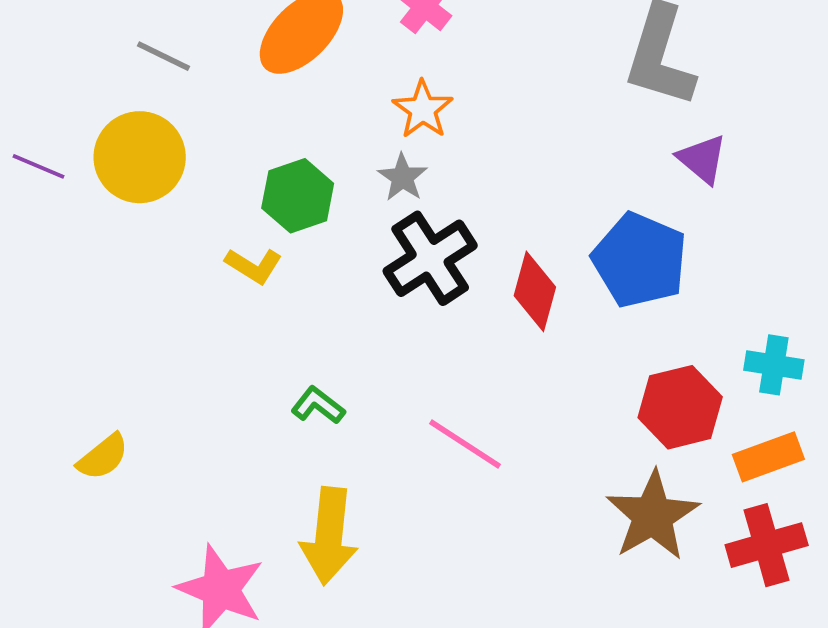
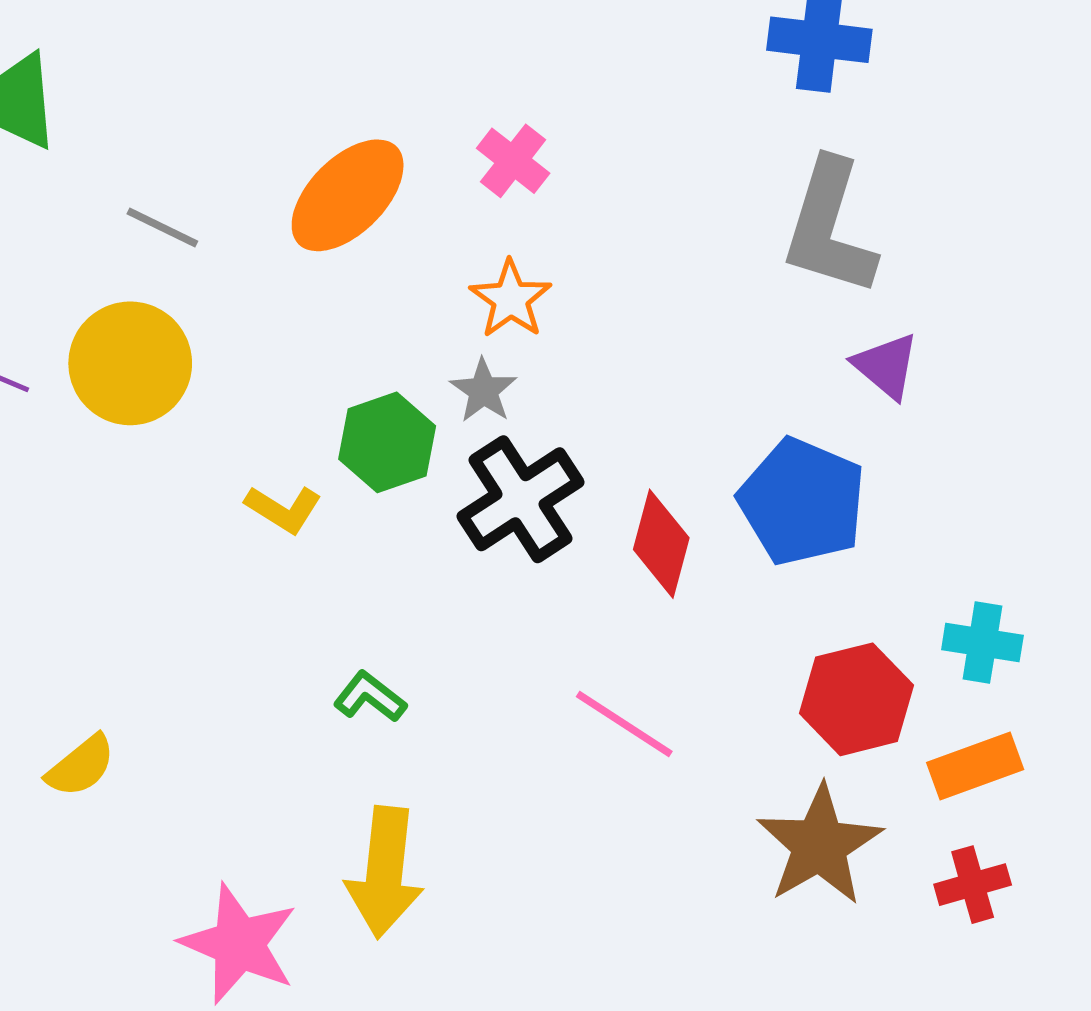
green hexagon: (298, 196) -> (387, 442), moved
pink line: (465, 444) -> (624, 724), moved
red cross: (767, 545) -> (973, 885), size x0.7

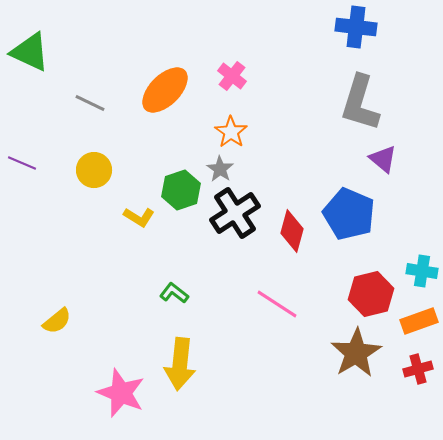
yellow circle: (130, 363) -> (94, 170), moved, size x0.7

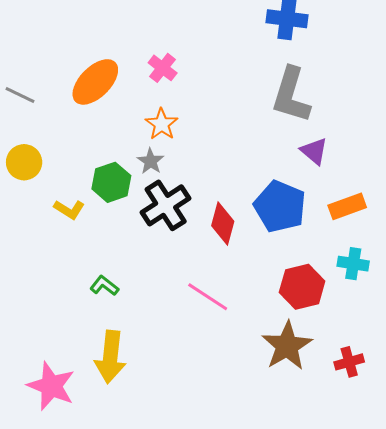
orange rectangle: (419, 321) -> (347, 206), moved

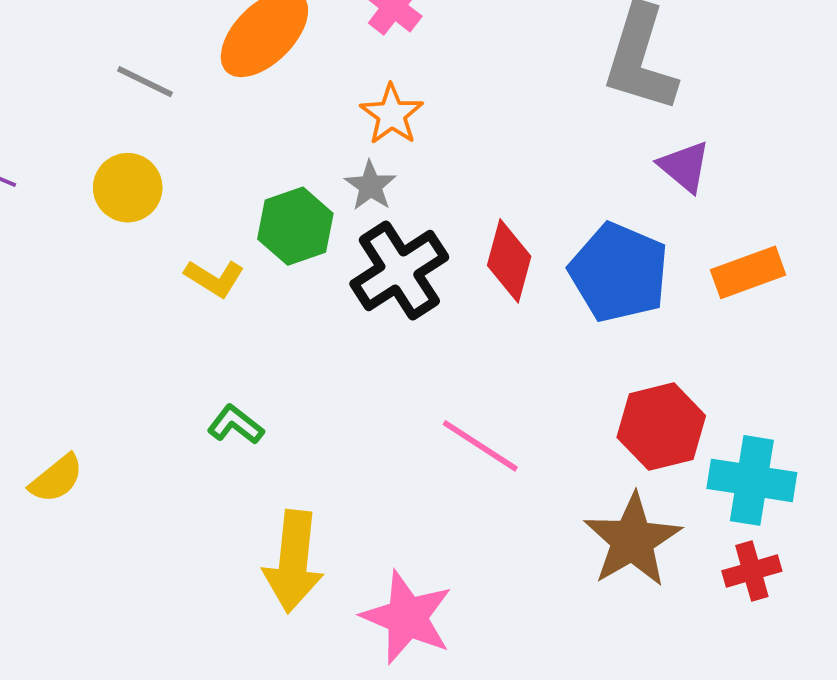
gray line: (20, 95) -> (145, 82), moved
red diamond: (223, 223) -> (509, 261), moved
cyan cross: (353, 264) -> (752, 480), moved, size x1.4
green L-shape: (104, 286) -> (236, 425), moved
pink star: (51, 386) -> (407, 617), moved

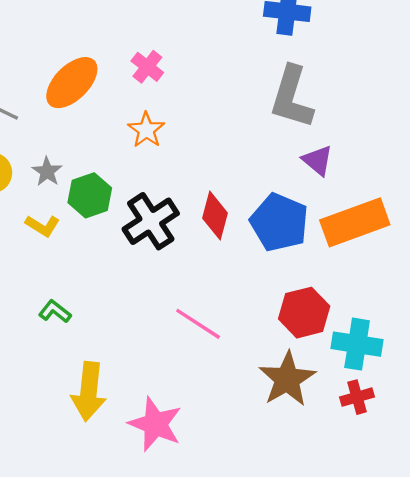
gray star: (370, 186) -> (47, 172), moved
orange rectangle: (748, 272) -> (355, 222), size x1.6

